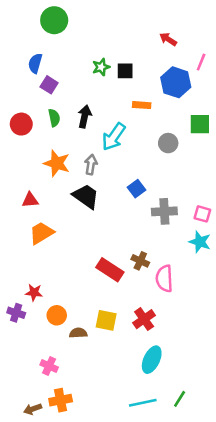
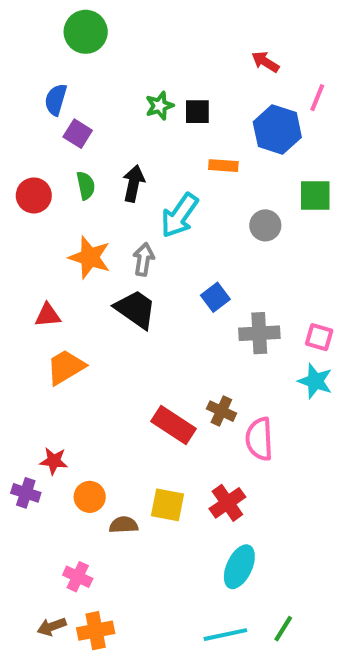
brown arrow: (33, 409) -> (52, 627), moved

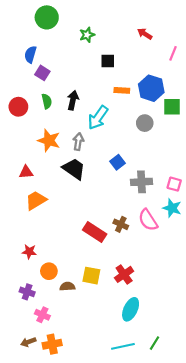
green star: (160, 106) -> (87, 35), moved
blue hexagon: (277, 130) -> (151, 88), moved
pink semicircle: (259, 439) -> (148, 220), moved, turned -30
purple cross: (26, 493) -> (27, 292), moved

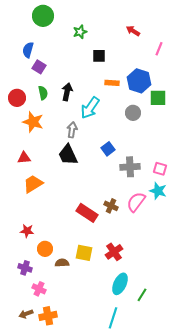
orange star: (49, 140) -> (33, 122), moved
black trapezoid: (74, 169) -> (68, 155), turned -150
pink semicircle: (148, 220) -> (136, 202), turned 70
green line: (155, 343) -> (142, 295), moved
cyan line: (123, 346) -> (113, 318), turned -60

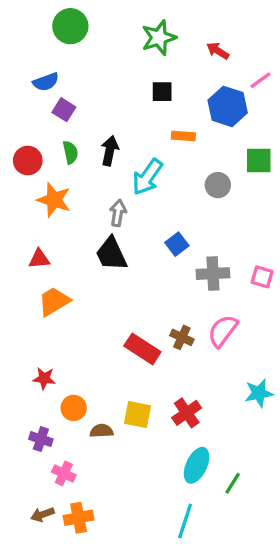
green star: (80, 32) -> (159, 38), moved, size x1.5
pink line: (159, 49) -> (260, 80), turned 32
blue semicircle: (28, 50) -> (46, 82), turned -126
blue hexagon: (139, 81) -> (228, 106), moved
cyan star: (158, 191) -> (259, 393), moved, turned -30

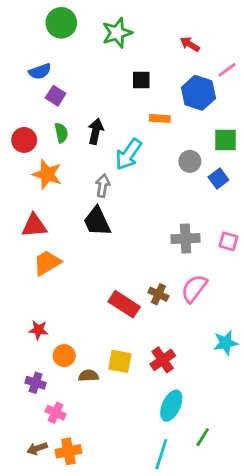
green star: (159, 38) -> (117, 33), moved
blue square: (177, 244) -> (218, 179), moved
red triangle: (39, 259) -> (34, 226), size x1.4
green line: (233, 483) -> (203, 437), moved

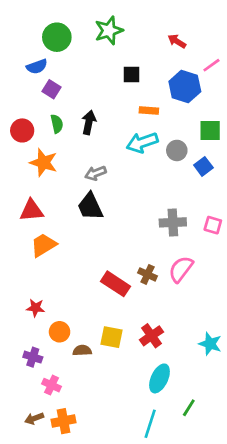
green circle: (61, 23) -> (57, 37), moved
cyan arrow: (128, 154) -> (142, 142), moved, turned 36
gray arrow: (103, 186) -> (96, 173), turned -120
cyan star: (226, 343) -> (210, 344), moved, turned 30

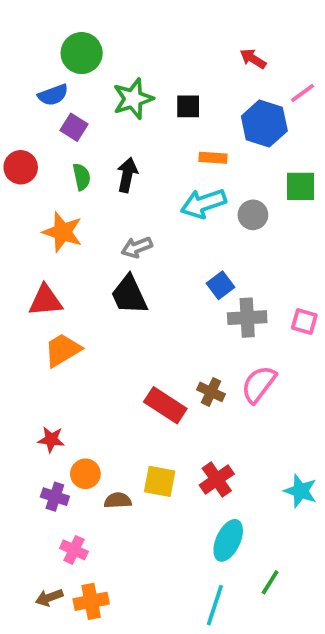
green star: (109, 31) -> (133, 99), moved
red circle: (22, 130) -> (21, 167), moved
blue square: (203, 166) -> (221, 285), moved
purple cross: (33, 357) -> (55, 497), moved

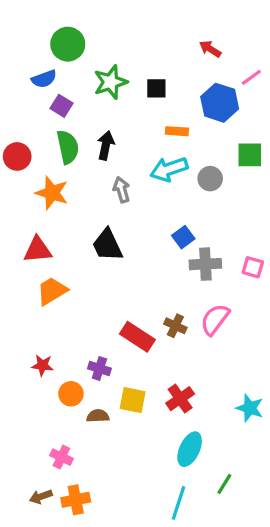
red circle: (21, 167) -> (17, 156), moved
green semicircle: (82, 177) -> (68, 147), size x1.5
gray arrow: (137, 247) -> (122, 190), moved, turned 95
purple cross: (55, 497) -> (99, 368), moved

